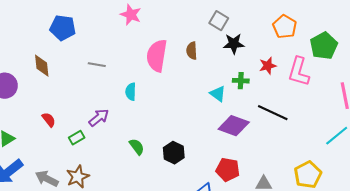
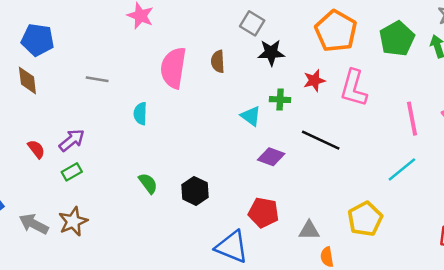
orange pentagon: (285, 27) -> (336, 31), size x1.4
blue pentagon: (63, 28) -> (38, 40), moved
green pentagon: (324, 46) -> (397, 39), moved
purple arrow: (99, 118) -> (72, 140), moved
purple diamond: (234, 126) -> (271, 157), size x0.7

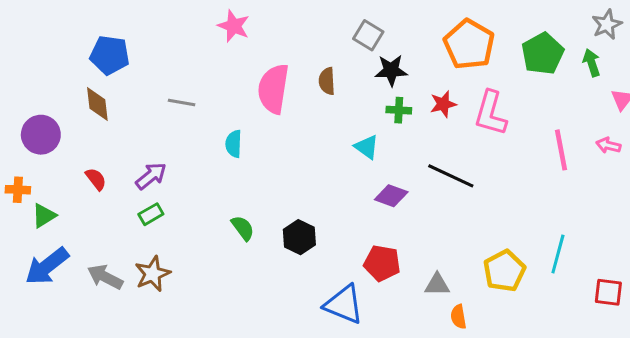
green cross: (280, 100) -> (399, 110), moved
red semicircle: (36, 149) -> (96, 179), moved
cyan line: (402, 169) -> (558, 254), moved, turned -36

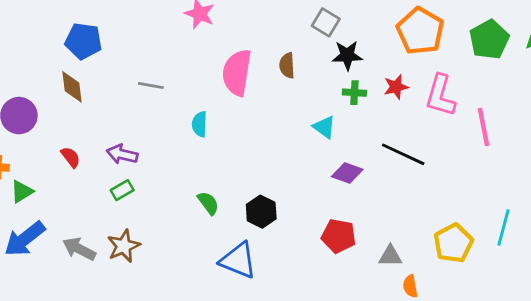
pink line: (561, 150) -> (483, 127), moved
purple arrow: (151, 176) -> (122, 154), turned -128
blue triangle: (344, 304) -> (238, 260), moved

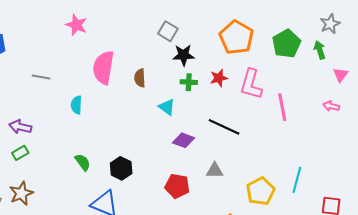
brown semicircle: (287, 65) -> (140, 78), moved
gray triangle: (390, 256) -> (215, 171), moved

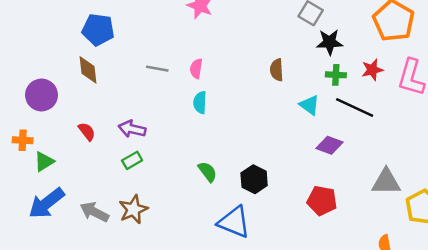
pink semicircle: (103, 68) -> (196, 69), moved, size x0.5
black line: (224, 127) -> (355, 108), moved
gray triangle: (215, 171) -> (386, 182), moved, size x1.4

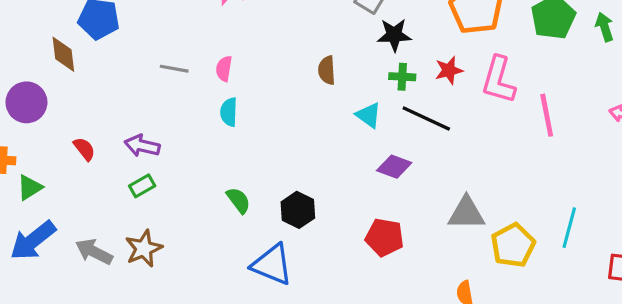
brown diamond: (88, 70) -> (63, 54), moved

